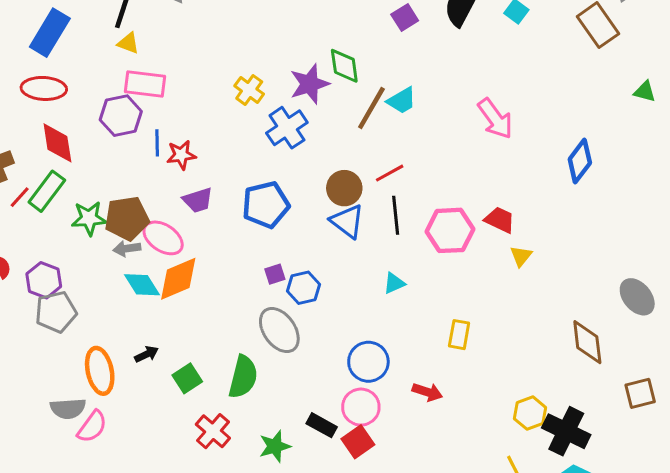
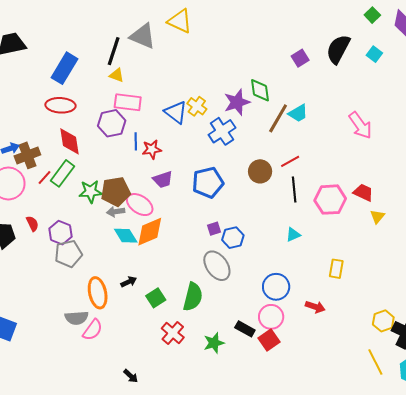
blue triangle: (347, 221) -> (176, 112), moved

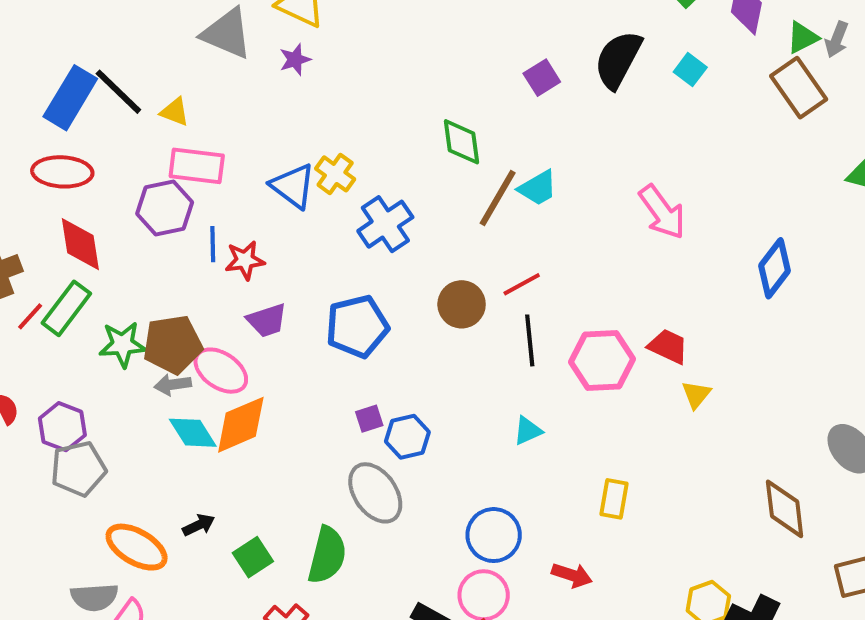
black line: (114, 51) -> (118, 92), moved, turned -64
purple star: (237, 102) -> (295, 60), moved, size x0.6
orange ellipse: (98, 293) -> (137, 547), turned -48

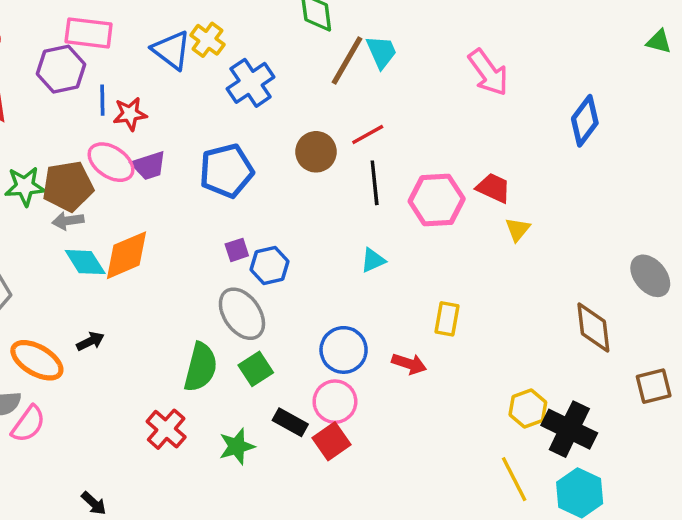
cyan trapezoid: (538, 188) -> (381, 52), turned -84
pink ellipse: (221, 371) -> (111, 162), moved
green square: (253, 557) -> (256, 369), moved
red arrow: (572, 575) -> (409, 364), moved

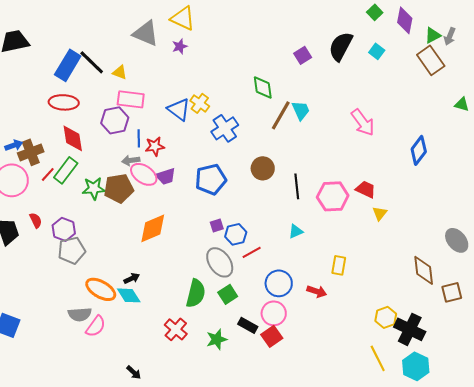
red line: (368, 135) -> (252, 252), moved
gray arrow: (68, 221) -> (131, 160), moved
cyan diamond: (85, 262) -> (129, 295), moved
brown square: (654, 386) -> (452, 292), moved

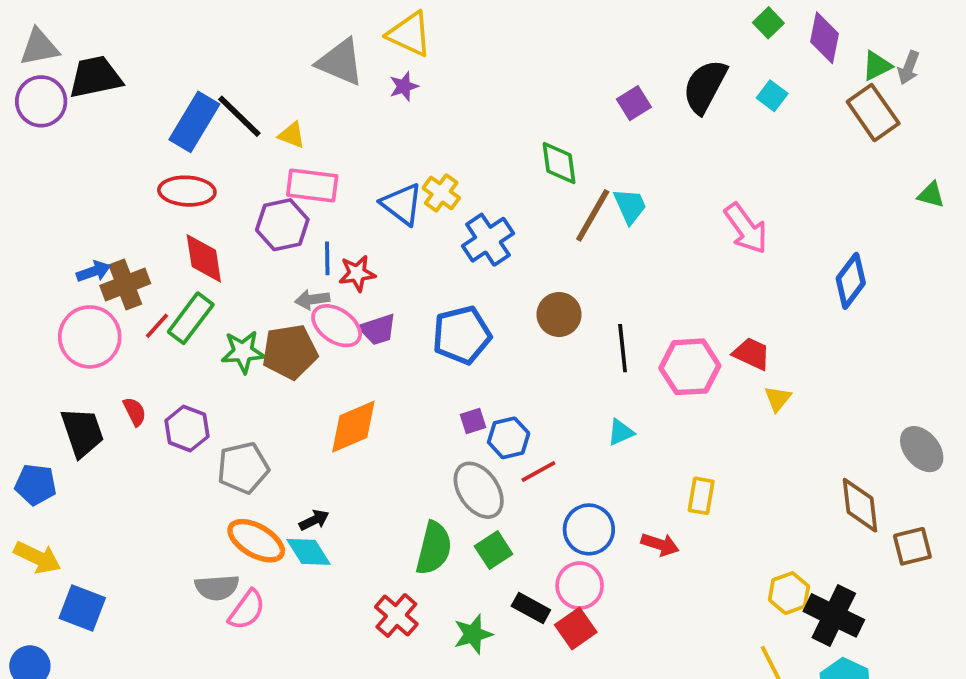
gray pentagon: (72, 250) -> (243, 468), moved

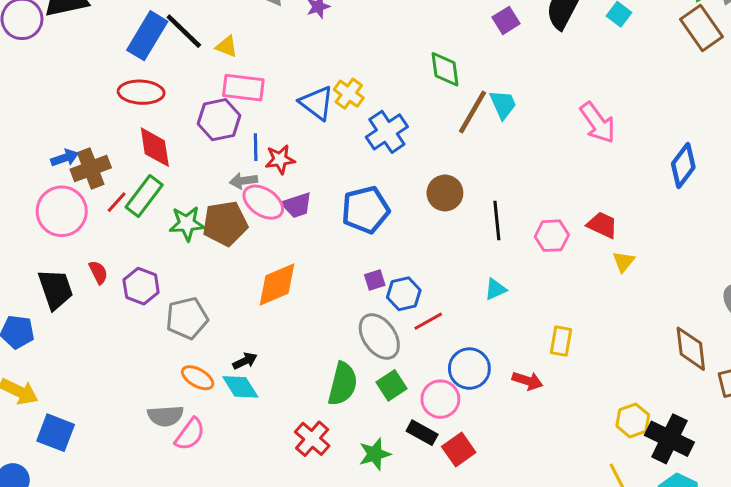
pink hexagon: (690, 367) -> (552, 236), size x0.7
orange ellipse: (256, 541) -> (198, 378), size x0.7
pink circle: (580, 586) -> (440, 399), moved

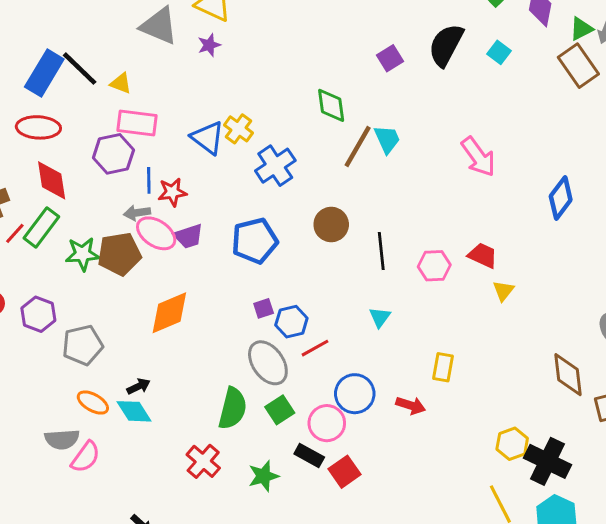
cyan triangle: (495, 289) -> (380, 317), turned -30

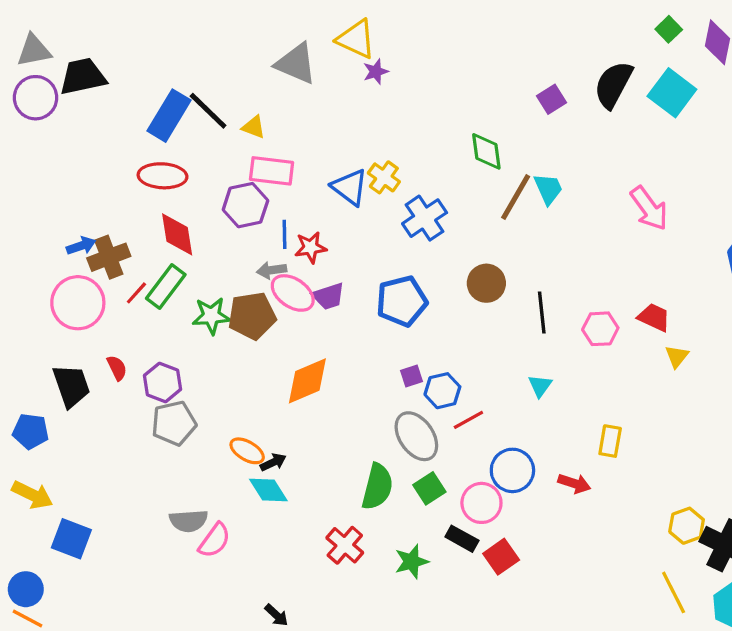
purple star: (209, 45) -> (376, 72), moved
cyan square: (499, 52) -> (672, 93), size x1.8
gray pentagon: (83, 345) -> (174, 423), moved
orange ellipse: (93, 403) -> (247, 451), moved

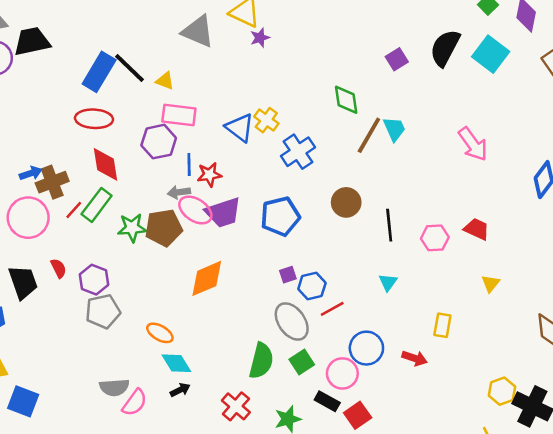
purple trapezoid: (329, 296) -> (223, 213), size x1.4
yellow triangle: (677, 356) -> (491, 283), moved
black arrow: (273, 462) -> (180, 390), moved

